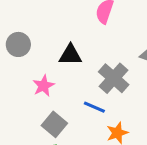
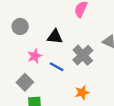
blue line: (94, 107) -> (57, 67), moved
gray square: (54, 124) -> (25, 82), moved

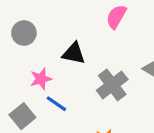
blue line: (57, 67) -> (56, 104), moved

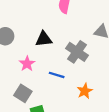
blue line: (56, 104) -> (57, 75), moved

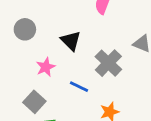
black triangle: (44, 39) -> (71, 41), turned 42

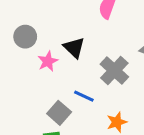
pink star: (46, 67) -> (48, 61), moved
gray square: (34, 102) -> (59, 113), moved

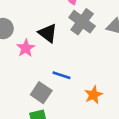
gray cross: (114, 70) -> (82, 22), moved

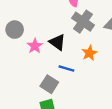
black triangle: (48, 33) -> (57, 42), moved
orange star: (93, 95) -> (89, 53), moved

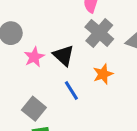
blue line: (66, 69) -> (71, 90), turned 35
gray square: (49, 84) -> (34, 109), moved

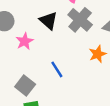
black triangle: (64, 55) -> (48, 21), moved
orange star: (103, 74) -> (98, 54), moved

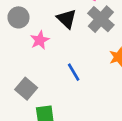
gray square: (25, 86) -> (26, 89), moved

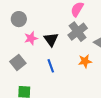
black triangle: (67, 19) -> (51, 39), moved
gray square: (26, 89) -> (18, 62), moved

